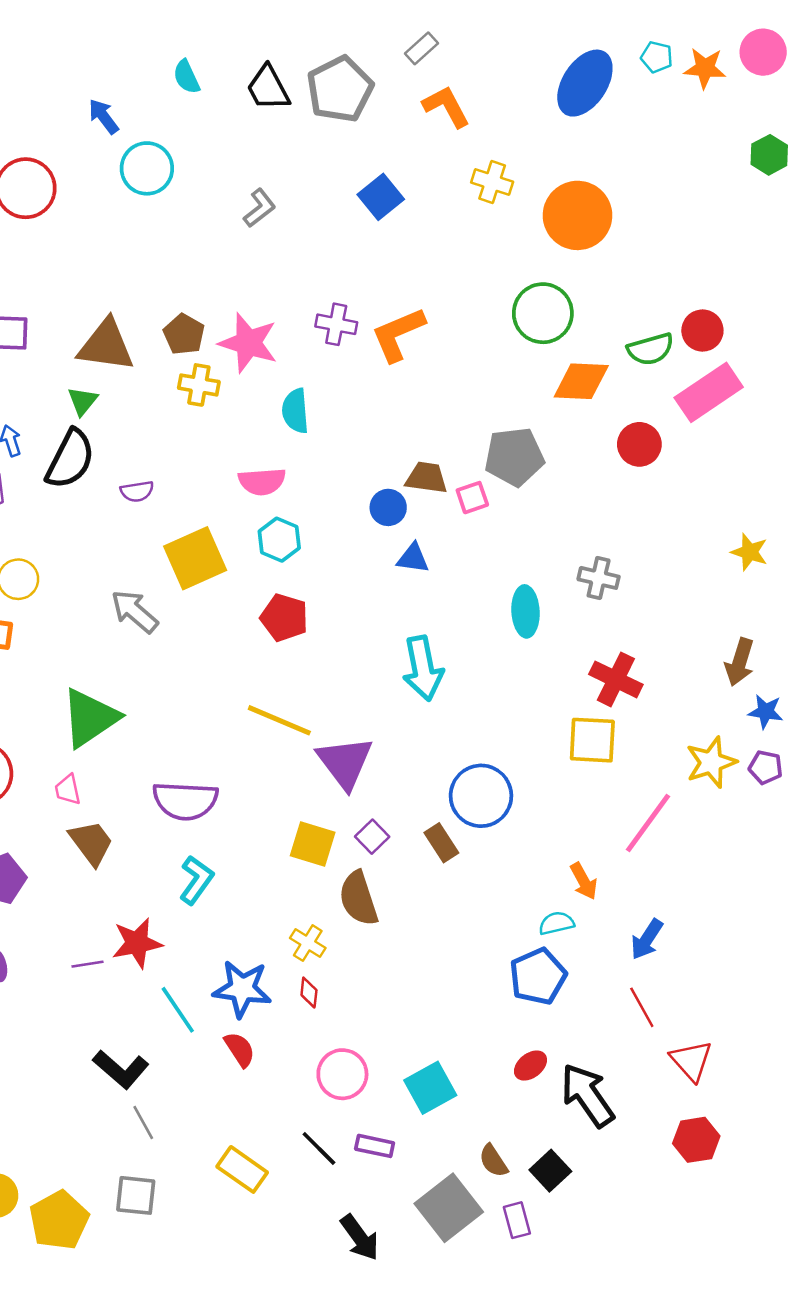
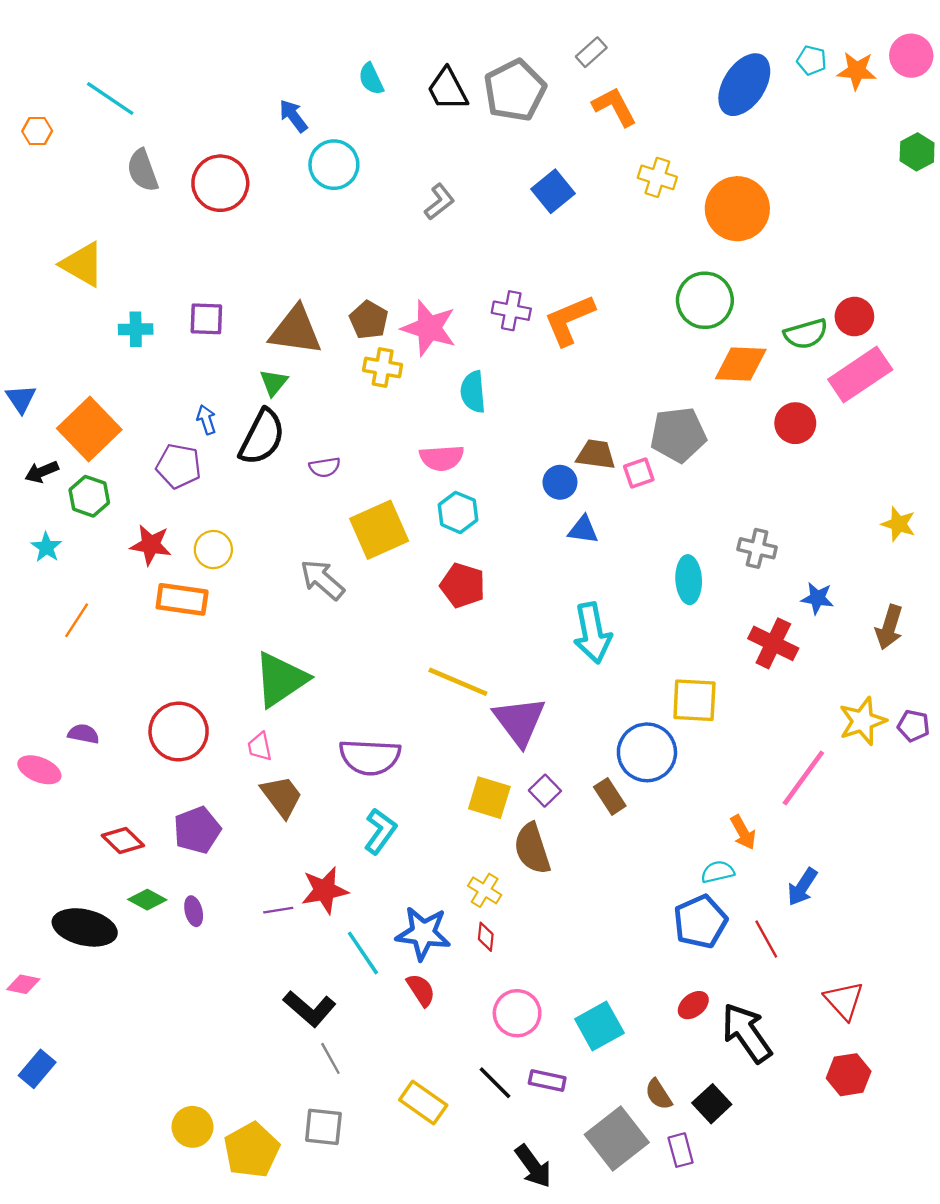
blue star: (766, 712) -> (817, 598), moved
yellow square: (592, 740) -> (694, 700), moved
red line: (642, 1007) -> (766, 939), moved

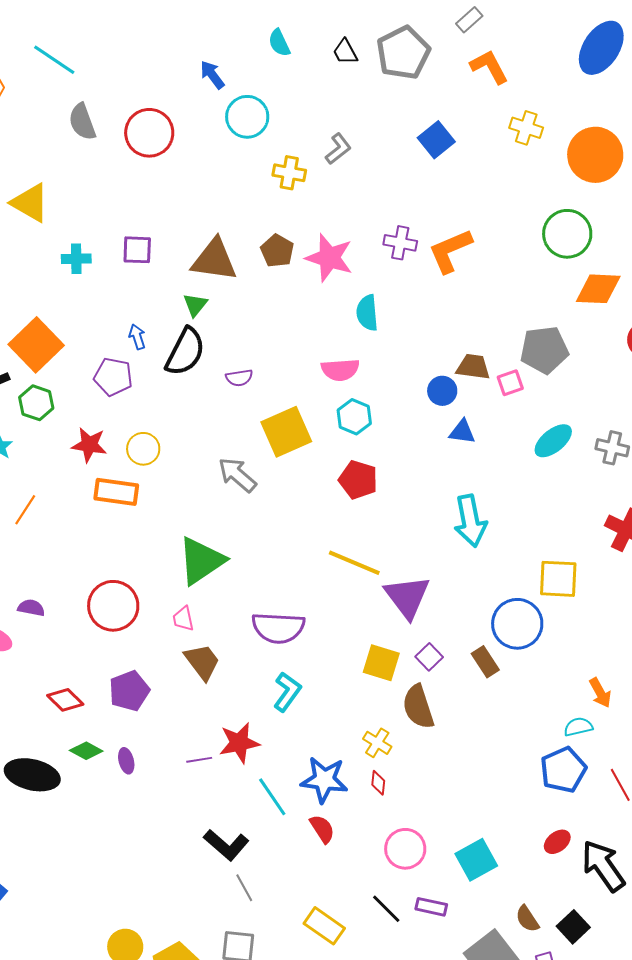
black trapezoid: (448, 89) -> (345, 52), size x0.7
yellow cross: (383, 367) -> (289, 173), moved
cyan ellipse: (689, 580) -> (553, 441), moved, turned 54

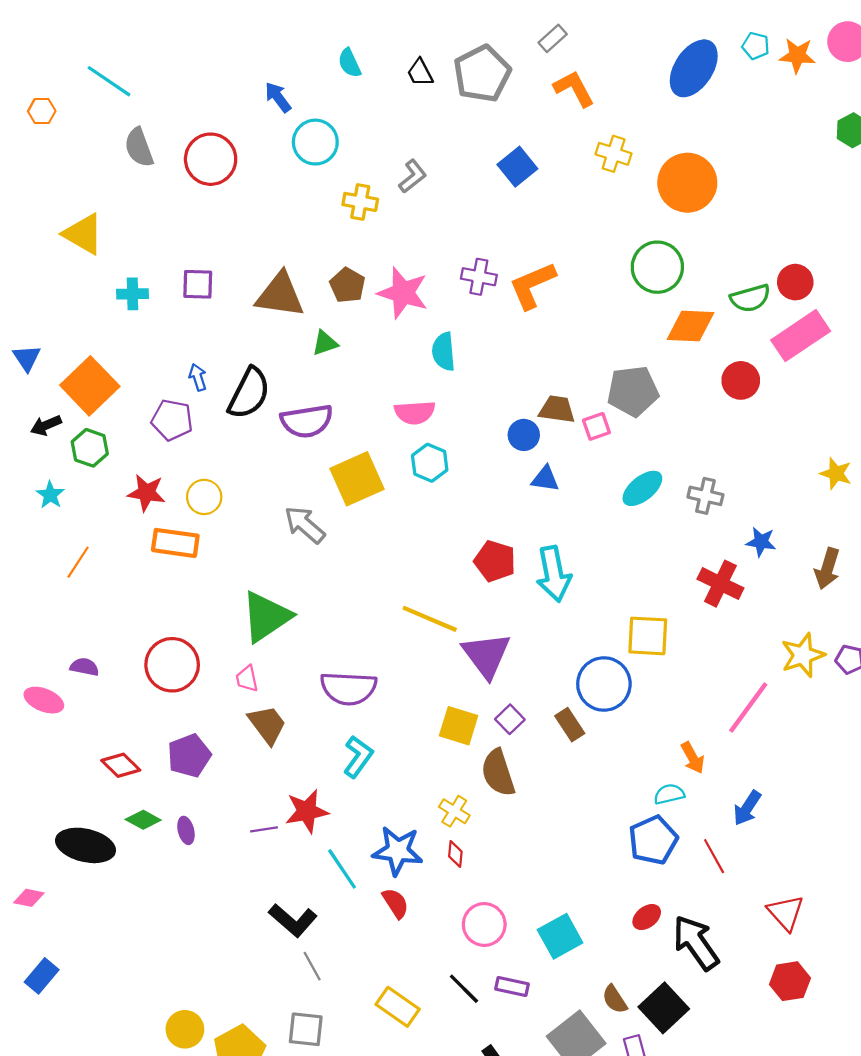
green triangle: (195, 305) -> (325, 343), moved, turned 32
purple semicircle: (239, 378) -> (307, 421), size x1.8
red pentagon: (358, 480) -> (495, 561), moved
black square: (573, 927) -> (664, 1008), size x1.4

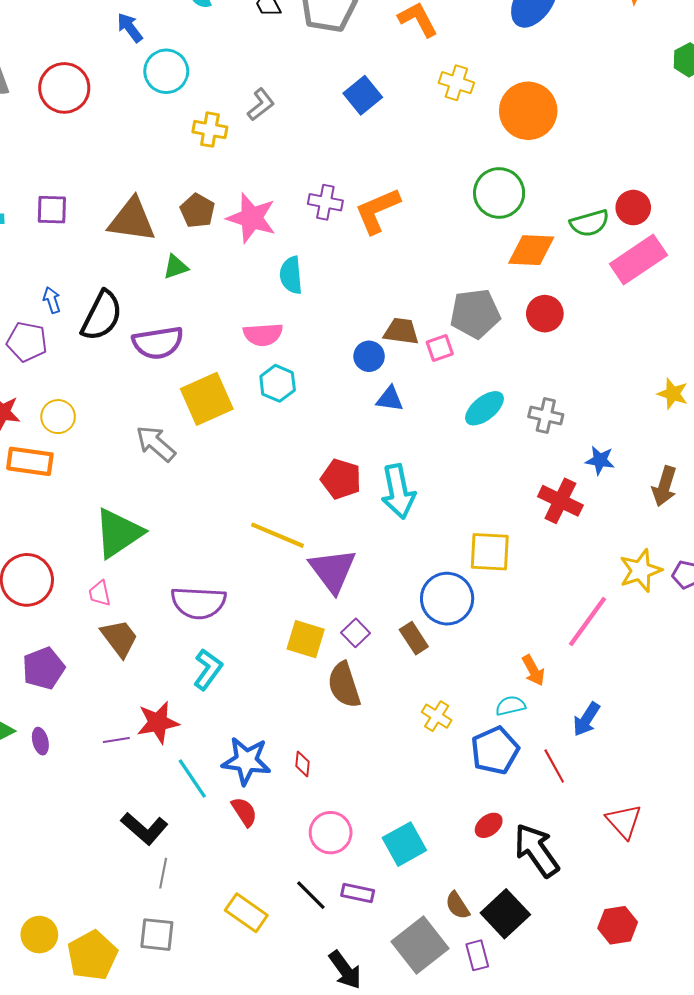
red circle: (741, 380) -> (545, 314), moved
yellow cross: (454, 811) -> (437, 716), moved
gray line: (312, 966) -> (163, 873), turned 40
red hexagon: (790, 981) -> (618, 925), moved

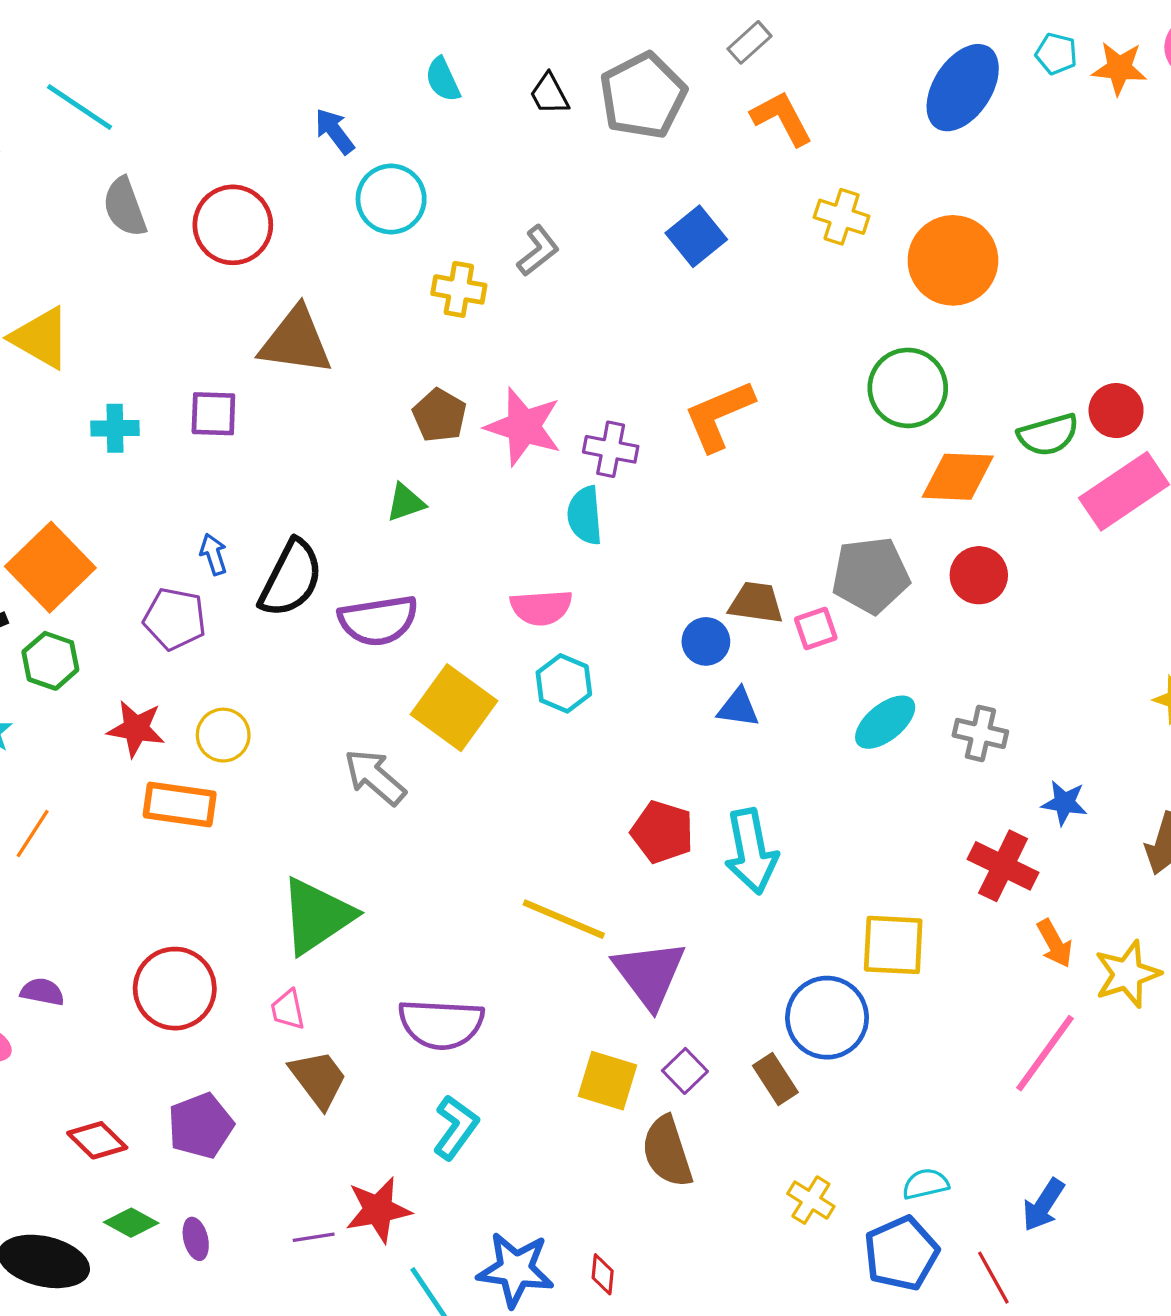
purple cross: (325, 202) -> (611, 449), moved
brown triangle: (132, 220) -> (296, 341), moved
yellow square: (207, 399) -> (454, 708), turned -30
orange arrow: (533, 670) -> (1055, 943), moved

